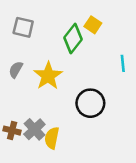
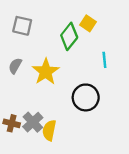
cyan line: (123, 63) -> (104, 60), moved

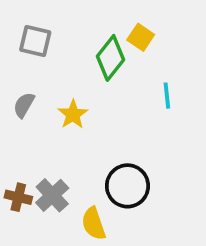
yellow star: (46, 72) -> (73, 114), size x0.7
black circle: (86, 97) -> (127, 186), moved
yellow semicircle: (49, 130) -> (94, 224), moved, turned -30

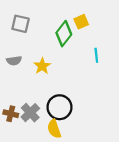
yellow square: (141, 37) -> (81, 22), turned 32
gray semicircle: (24, 105) -> (14, 61), turned -128
black circle: (127, 186) -> (60, 107), moved

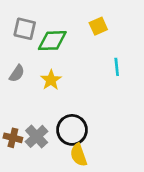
green diamond: (64, 34) -> (52, 41), moved, turned 50
gray semicircle: (14, 61) -> (17, 73), turned -48
yellow semicircle: (54, 129) -> (79, 155), moved

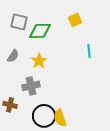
black circle: (72, 130) -> (44, 116), moved
gray cross: (37, 136) -> (31, 86), moved, turned 30

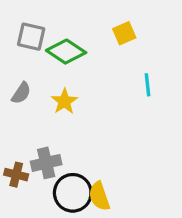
green diamond: (40, 31) -> (66, 52), turned 35
gray cross: (31, 86) -> (46, 163), moved

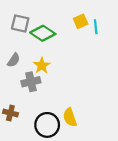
cyan line: (148, 85) -> (96, 27), moved
gray cross: (46, 163) -> (31, 82), moved
yellow semicircle: (99, 196) -> (70, 117), moved

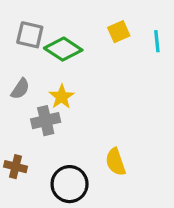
cyan line: (96, 27) -> (157, 41), moved
yellow semicircle: (70, 117) -> (116, 162), moved

